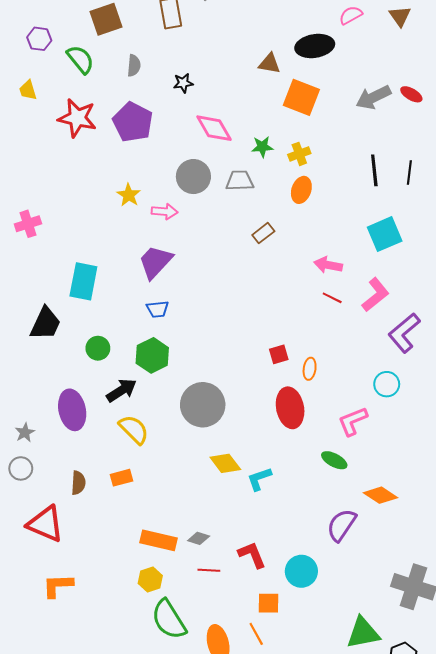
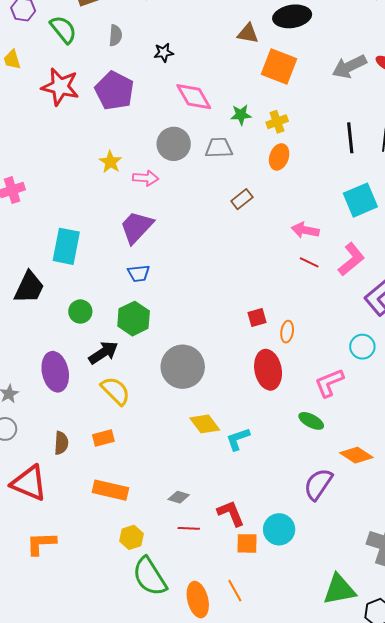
orange rectangle: (158, 540) -> (110, 490), moved
orange square: (268, 603) -> (247, 543), moved

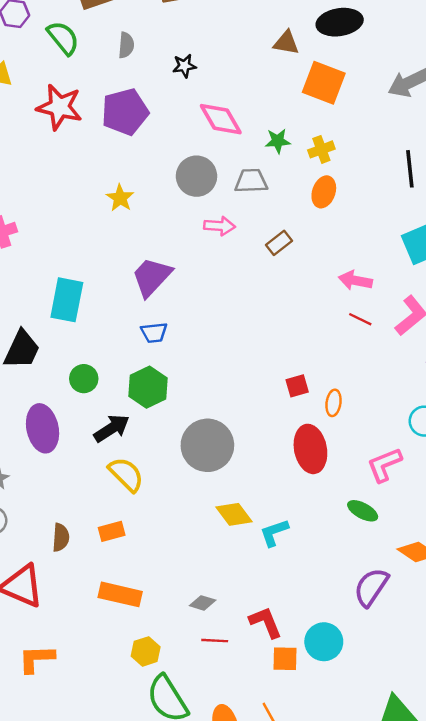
purple pentagon: (114, 91) -> (125, 112), turned 30
pink arrow: (146, 178) -> (220, 226), moved
purple ellipse: (55, 372) -> (43, 428), moved

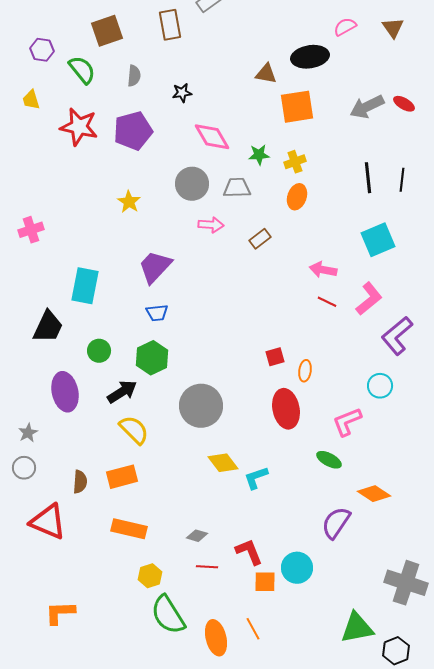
orange square: (324, 83) -> (297, 107), turned -30
orange rectangle: (112, 531) -> (122, 477), size x1.4
orange L-shape: (36, 659) -> (60, 613), moved

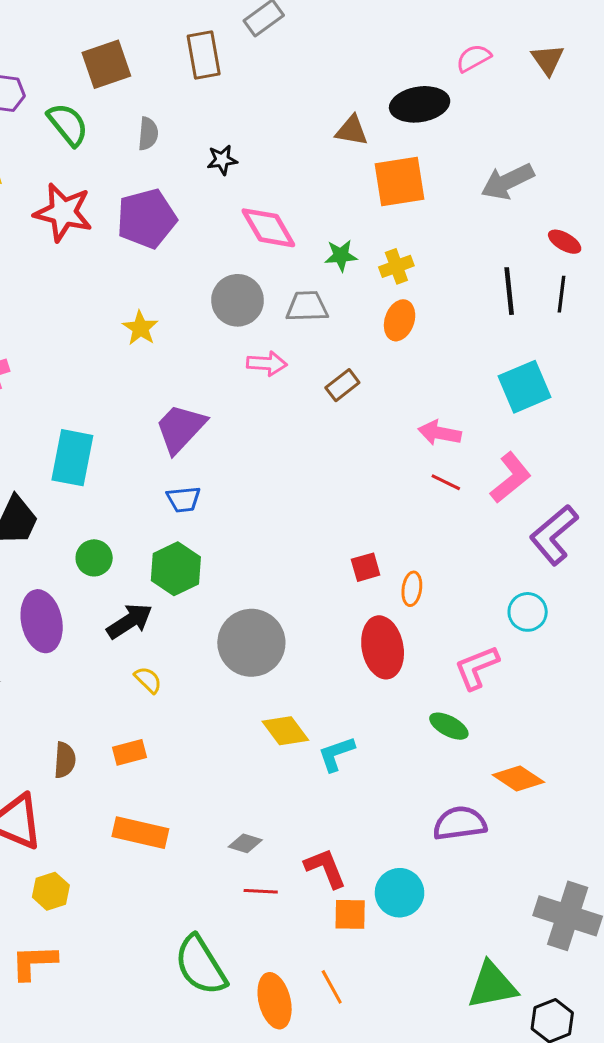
red ellipse: (404, 104) -> (565, 242), moved
yellow semicircle: (134, 430) -> (148, 680), size x0.6
orange rectangle: (122, 477) -> (130, 752), size x0.7
purple semicircle: (336, 523) -> (460, 823), turned 48
yellow hexagon: (150, 576) -> (51, 891), moved

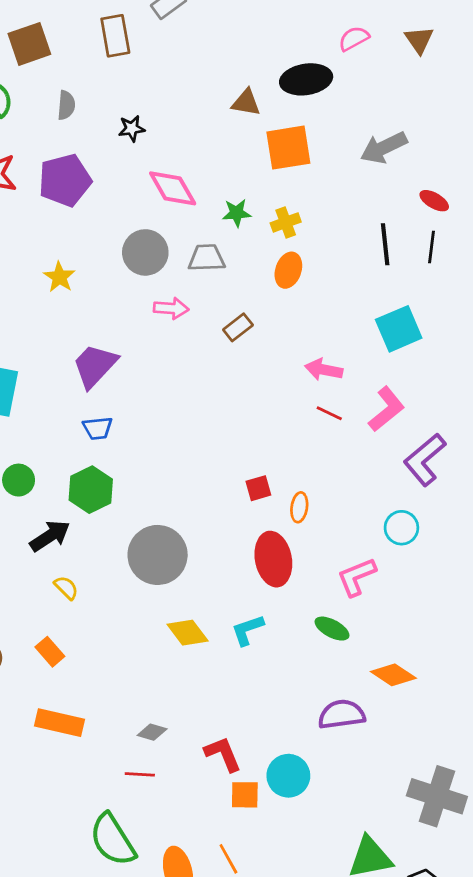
orange rectangle: (130, 752) -> (50, 652), turned 64
cyan L-shape: (336, 754) -> (247, 630), moved
red line: (261, 891) -> (140, 774), moved

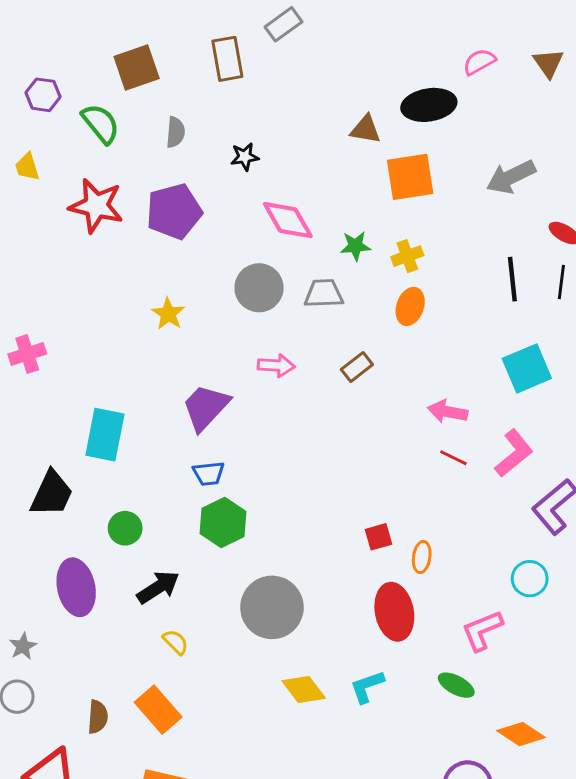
pink arrow: (171, 308) -> (276, 366), moved
green hexagon: (91, 490) -> (223, 522), moved
orange rectangle: (50, 652) -> (158, 710), size x1.5

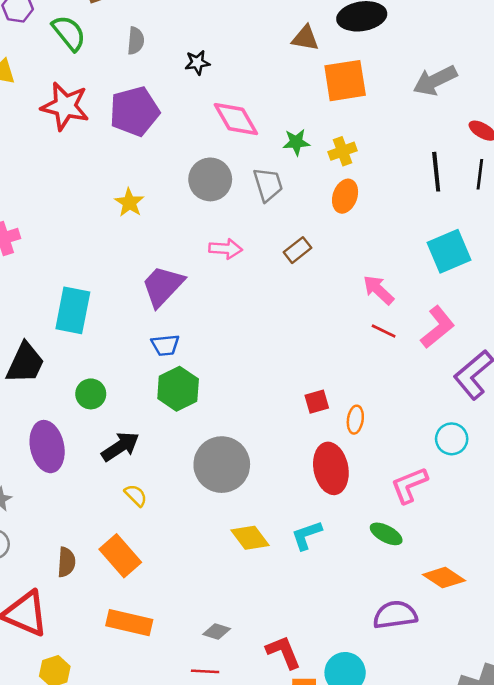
gray trapezoid: (324, 294) -> (268, 185), turned 75
pink arrow: (448, 412) -> (378, 290), turned 32

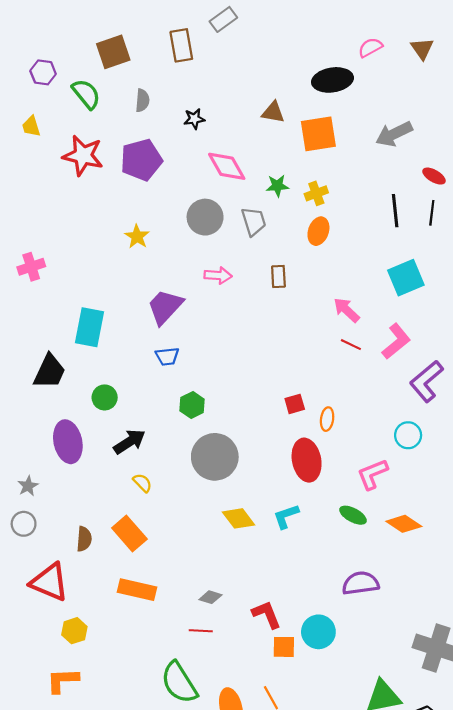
brown triangle: (305, 38) -> (273, 112), moved
brown rectangle: (298, 250) -> (278, 276), turned -55
green hexagon: (178, 389) -> (192, 405), moved, size x0.7
orange diamond: (444, 578) -> (404, 524), moved

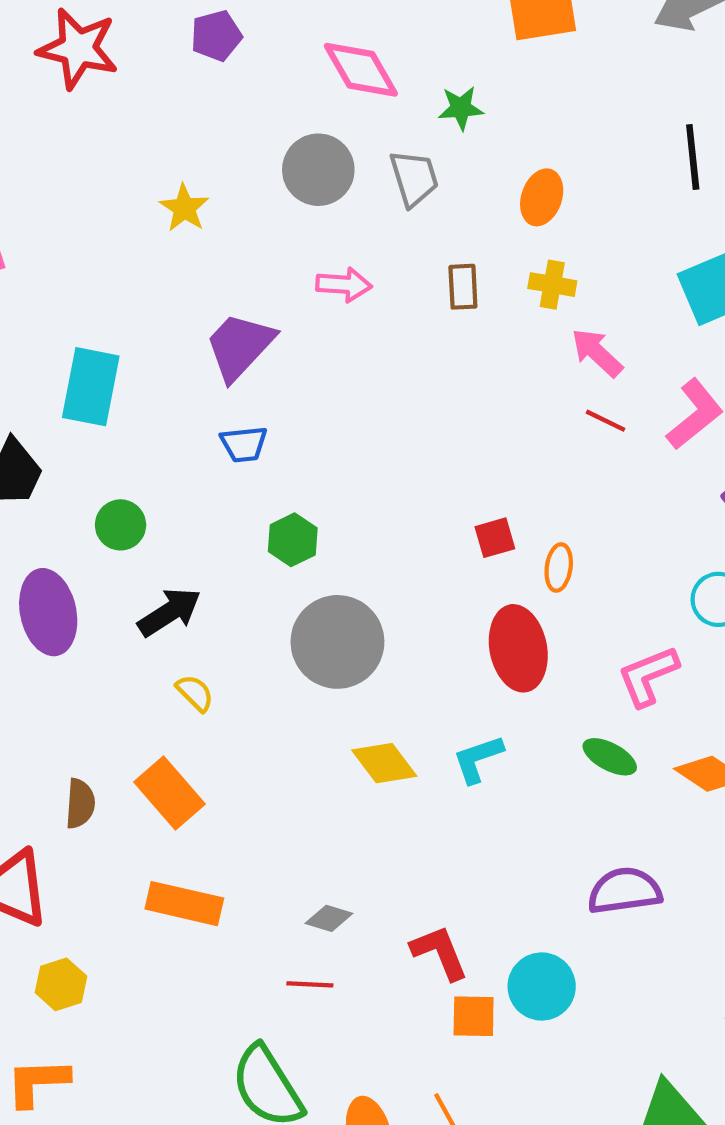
purple pentagon: (141, 160) -> (216, 36), moved, size x0.6
yellow cross: (316, 193) -> (552, 285), moved, turned 30

